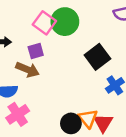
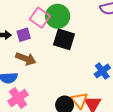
purple square: (36, 51) -> (24, 35), moved
black square: (97, 57) -> (64, 39), moved, turned -35

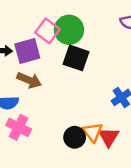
purple square: (24, 35) -> (27, 51), size x1.5
pink cross: (18, 98) -> (19, 127), turned -30

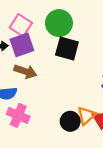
pink square: (47, 31) -> (21, 25), moved
orange triangle: (93, 132) -> (86, 116), turned 30

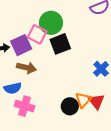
pink square: (21, 25) -> (37, 34), moved
black square: (67, 48) -> (60, 44), turned -30

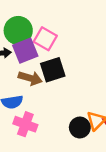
green circle: (51, 23) -> (18, 30), moved
black square: (60, 44) -> (53, 70), moved

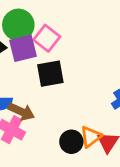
brown arrow: (30, 78) -> (21, 112), moved

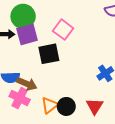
pink square: (47, 38) -> (63, 30), moved
orange triangle: (91, 137) -> (50, 105), moved

